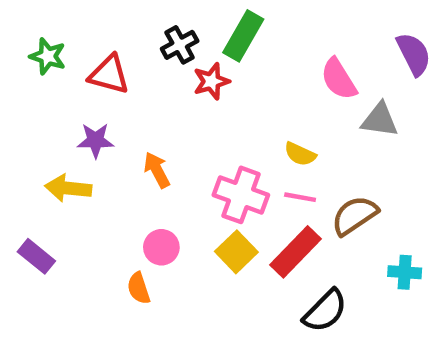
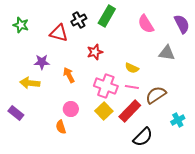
red triangle: (109, 74) -> (59, 33), moved
pink semicircle: (339, 79) -> (146, 24), moved
red star: (211, 81) -> (95, 52), moved
cyan cross: (405, 272) -> (178, 120), turned -32

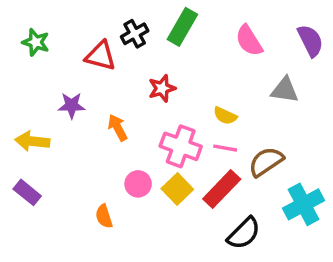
yellow arrow: (30, 83) -> (32, 141), moved
pink circle: (71, 109) -> (138, 184), moved
cyan cross: (178, 120) -> (304, 204), size x1.6

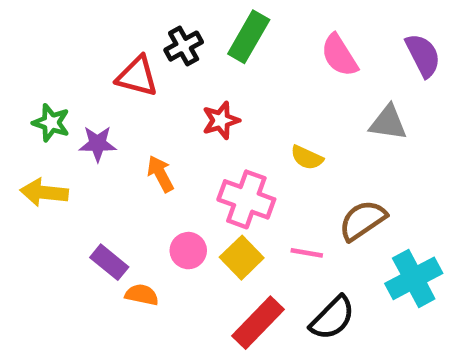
green star: (36, 42) -> (51, 123), moved
pink line: (225, 148) -> (307, 253), moved
red rectangle: (222, 189) -> (258, 323), moved
purple rectangle: (27, 192) -> (109, 262), moved
orange semicircle: (104, 216) -> (142, 295), turned 120

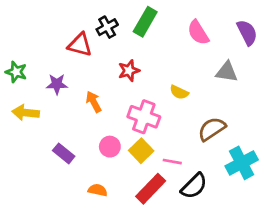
green star: (51, 123) -> (16, 72), moved
pink line: (307, 253) -> (172, 162), moved
orange semicircle: (142, 295) -> (98, 190), moved

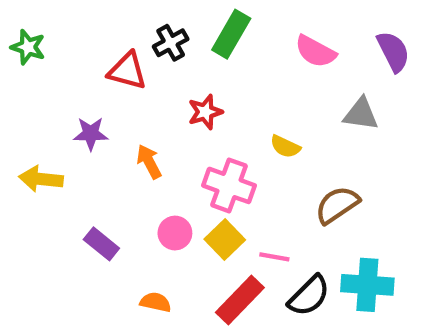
pink semicircle: (198, 33) -> (315, 51), turned -30
green star: (16, 72) -> (28, 47), moved
cyan cross: (242, 163) -> (367, 285), moved, turned 32

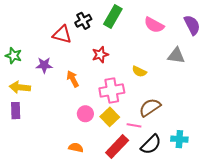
green star: (28, 47) -> (14, 56), moved
pink cross: (229, 185) -> (112, 91), turned -30
brown semicircle: (337, 205) -> (150, 107), moved
purple rectangle: (101, 244) -> (16, 111), moved, turned 49
cyan cross: (367, 285) -> (179, 139), size x0.7

